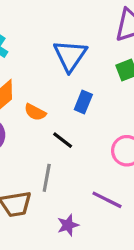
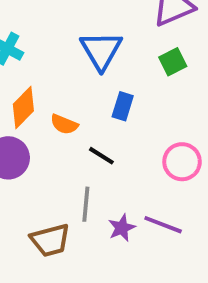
purple star: (68, 225) -> (122, 228), moved

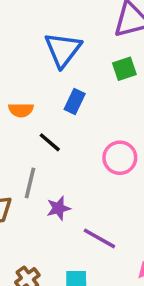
orange semicircle: (64, 124) -> (21, 110), turned -30
purple line: (163, 225) -> (99, 238), moved

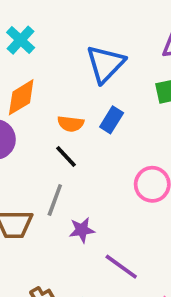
orange semicircle: (21, 110) -> (71, 124), moved
black line: (50, 142) -> (66, 157), moved

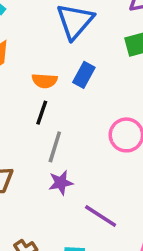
black line: (66, 157) -> (42, 113), turned 65
gray line: (55, 200) -> (55, 147), moved

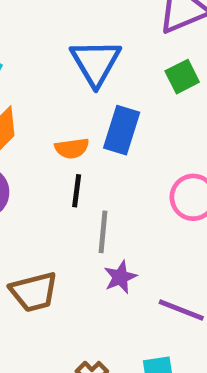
blue rectangle: (84, 75) -> (122, 130), size x1.4

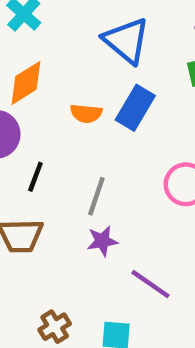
blue triangle: (96, 62) -> (126, 41), turned -33
black line: (77, 191) -> (35, 177), moved

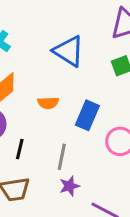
blue rectangle: (135, 108) -> (87, 115), moved

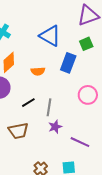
blue rectangle: (87, 115) -> (68, 63), moved
black line: (20, 149) -> (28, 103), moved, turned 48

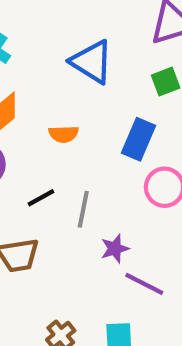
blue rectangle: (68, 63) -> (138, 139), moved
purple star: (55, 127) -> (115, 249), moved

